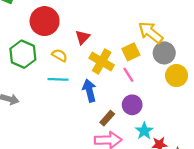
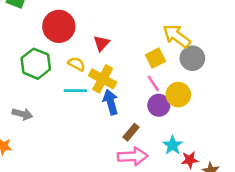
yellow cross: (102, 62) -> (103, 79), moved
yellow circle: (177, 76) -> (178, 95), moved
purple circle: (132, 105) -> (159, 105), moved

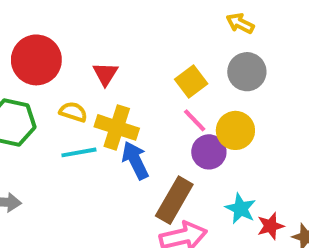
yellow arrow: (177, 36) -> (240, 23), moved, size x0.6
brown rectangle: (131, 132) -> (174, 200), size x1.6

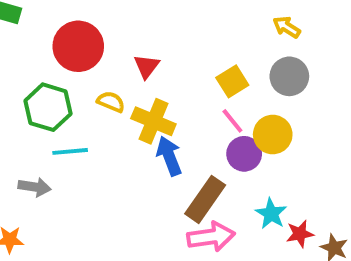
cyan line: (79, 152) -> (70, 151), moved

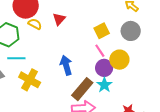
yellow semicircle: (111, 102) -> (35, 24), moved
yellow cross: (153, 121) -> (30, 80), moved
cyan star: (271, 214) -> (104, 85), moved

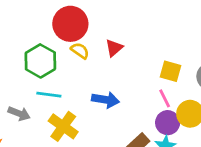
yellow square: (102, 31) -> (170, 71), turned 35
blue arrow: (66, 65) -> (105, 100), moved, turned 108

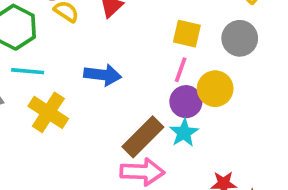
pink line: (165, 98) -> (181, 70), turned 48

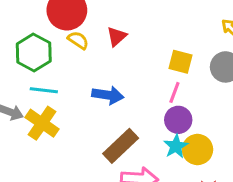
yellow circle: (215, 89) -> (197, 150), moved
yellow cross: (48, 112) -> (42, 123), moved
brown rectangle: (143, 137) -> (121, 146), moved

